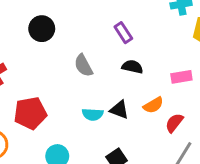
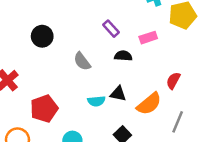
pink rectangle: (181, 77) -> (148, 38), moved
orange semicircle: (153, 105) -> (149, 104), moved, size x1.5
red semicircle: (174, 123) -> (173, 81), moved

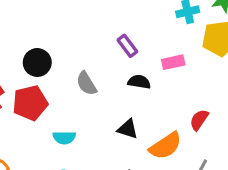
black circle: (42, 36) -> (37, 63), moved
cyan semicircle: (96, 101) -> (64, 138), moved
red pentagon: (44, 109) -> (30, 103), moved

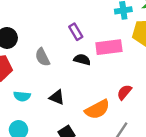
pink rectangle: (173, 62) -> (109, 47), size x1.5
black triangle: (128, 129) -> (57, 97), moved

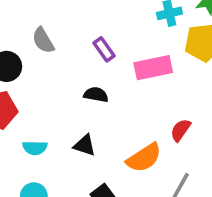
gray semicircle: (42, 57) -> (43, 40), moved
black semicircle: (82, 60) -> (96, 95), moved

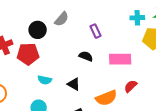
gray semicircle: (43, 40) -> (62, 19), turned -119
pink rectangle: (153, 68) -> (120, 59), moved

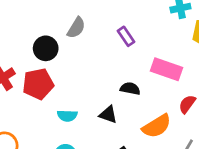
black semicircle: (86, 56) -> (130, 89), moved
pink rectangle: (120, 59) -> (166, 69), turned 30

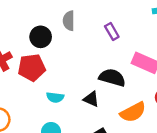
gray semicircle: (76, 28) -> (69, 21), turned 144
black semicircle: (130, 89) -> (112, 78), size x1.5

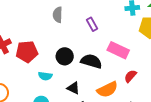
black circle: (41, 37) -> (65, 56), moved
black triangle: (91, 99) -> (73, 88), moved

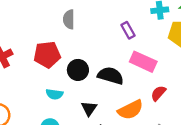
purple rectangle: (92, 24) -> (128, 30), moved
red pentagon: (27, 52) -> (47, 55), moved
black triangle: (73, 88) -> (89, 109), turned 40

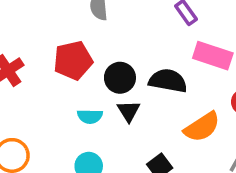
black triangle: (89, 109) -> (129, 111), moved

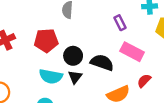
cyan semicircle: (90, 116) -> (51, 76), size x1.5

